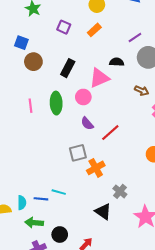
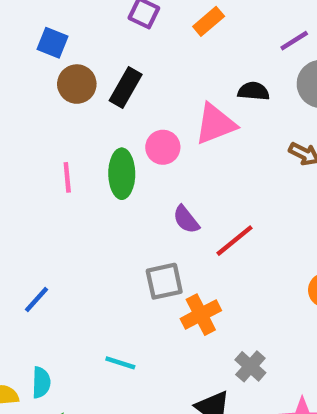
black rectangle: (68, 68) -> (126, 88), moved
pink circle: (83, 97) -> (163, 147), moved
blue line: (41, 199) -> (36, 299), moved, turned -56

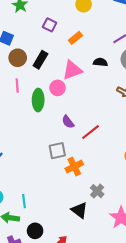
orange rectangle: (209, 21) -> (75, 38), moved
pink triangle: (215, 124) -> (72, 70), moved
pink line: (67, 177) -> (17, 86), moved
cyan line: (120, 363) -> (24, 201), moved, turned 64

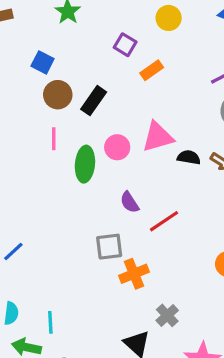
purple square: (50, 25) -> (125, 45), moved
black semicircle: (100, 62) -> (189, 157), moved
pink triangle: (72, 70) -> (158, 137), moved

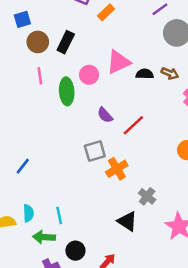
blue square: (43, 62) -> (22, 19), turned -35

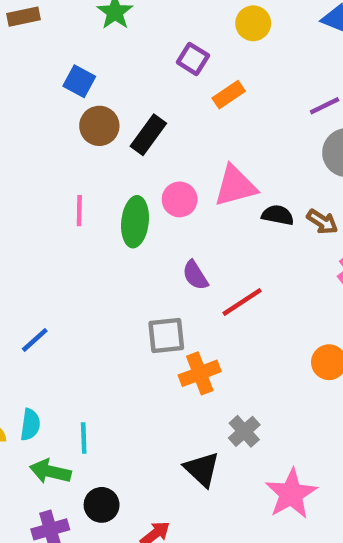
blue square: (22, 19) -> (79, 81), turned 35
pink line: (40, 76) -> (79, 211), moved

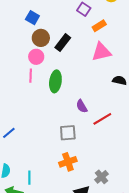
pink triangle: (235, 186) -> (101, 52), moved
pink circle: (180, 199) -> (36, 57), moved
orange cross: (200, 373) -> (68, 162), moved

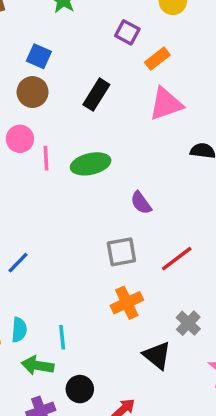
brown circle: (41, 38) -> (33, 92), moved
pink circle: (36, 57) -> (20, 139), moved
green ellipse: (55, 81) -> (91, 164), turned 75
red line: (102, 119) -> (177, 259), moved

